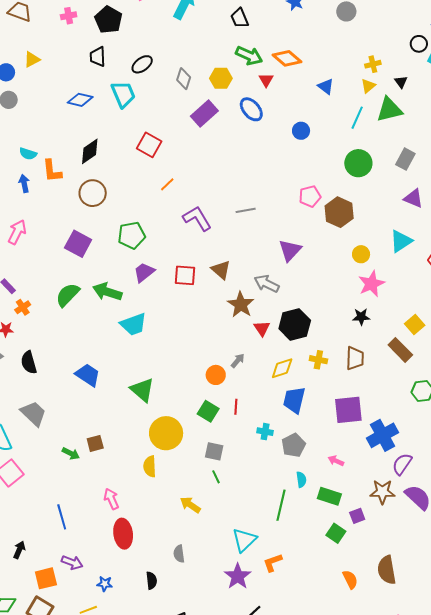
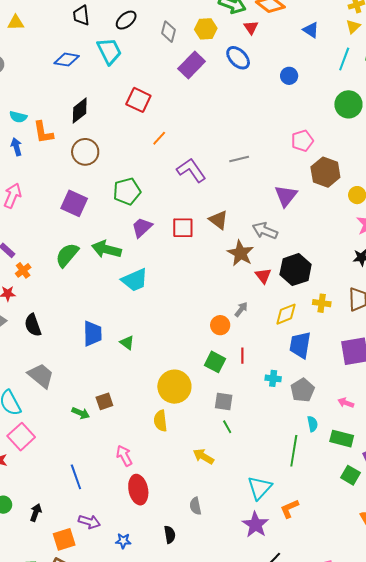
yellow triangle: (32, 59) -> (16, 23), turned 30
brown hexagon: (339, 212) -> (325, 172), moved
blue trapezoid: (88, 375) -> (92, 334), turned 60
green triangle: (142, 390) -> (127, 343), moved, size x0.6

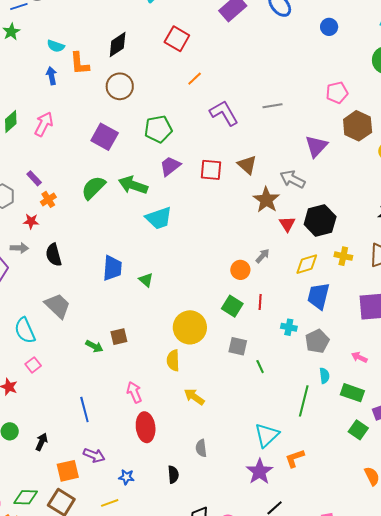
green line: (227, 427) -> (260, 367), moved
pink square: (21, 437) -> (33, 365), size x0.6
yellow arrow: (203, 456) -> (194, 397), moved

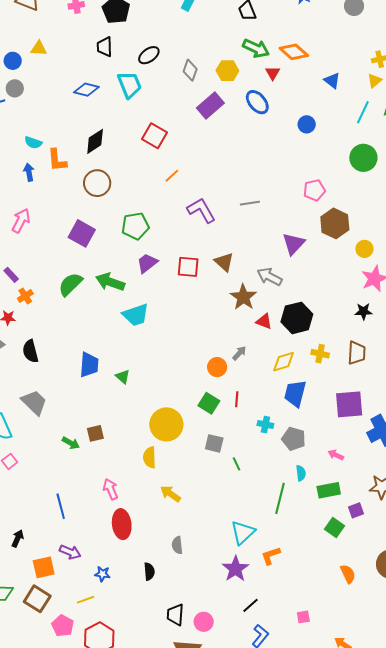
red triangle: (287, 224) -> (264, 321), turned -36
gray pentagon: (317, 341) -> (294, 439), turned -30
green rectangle: (352, 393) -> (329, 490), turned -30

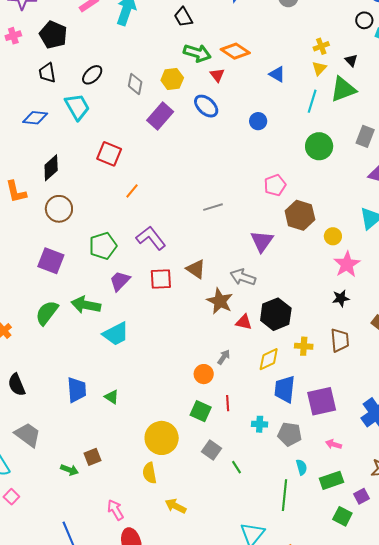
purple L-shape: (201, 210) -> (151, 238), moved
purple square: (349, 404) -> (322, 401), moved
gray square: (214, 443) -> (212, 450), turned 30

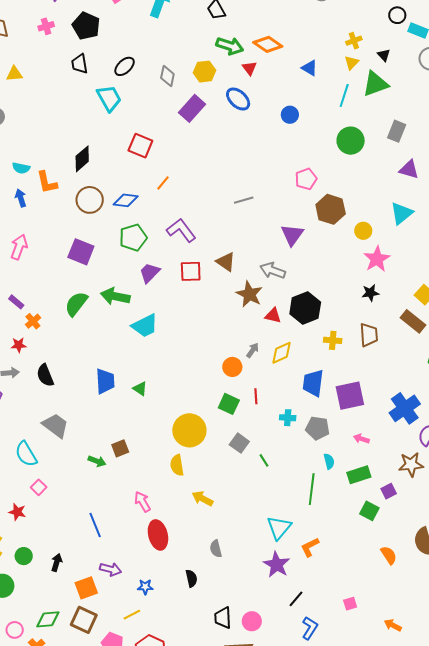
blue diamond: (35, 118) -> (126, 200), moved
yellow diamond: (269, 359) -> (282, 353), moved

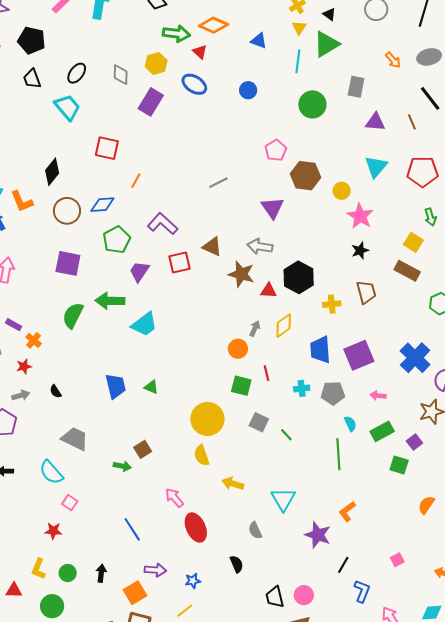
black semicircle: (45, 375) -> (56, 391), size x0.6
cyan triangle: (279, 528) -> (283, 499), moved
orange semicircle: (389, 555) -> (426, 505), turned -102

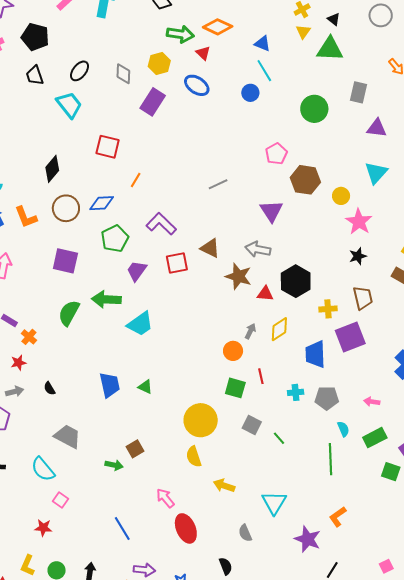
green triangle: (326, 44) -> (330, 49), turned 32
cyan line: (298, 61) -> (264, 71), moved, turned -40
orange L-shape: (22, 201) -> (26, 217), moved
purple square: (359, 355) -> (350, 337), moved

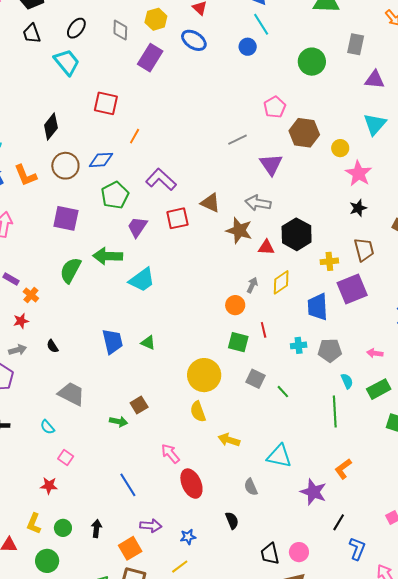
gray line: (218, 184) -> (237, 140), moved
cyan semicircle: (43, 469) -> (47, 427), size x0.6
cyan triangle: (274, 503) -> (279, 456), turned -48

